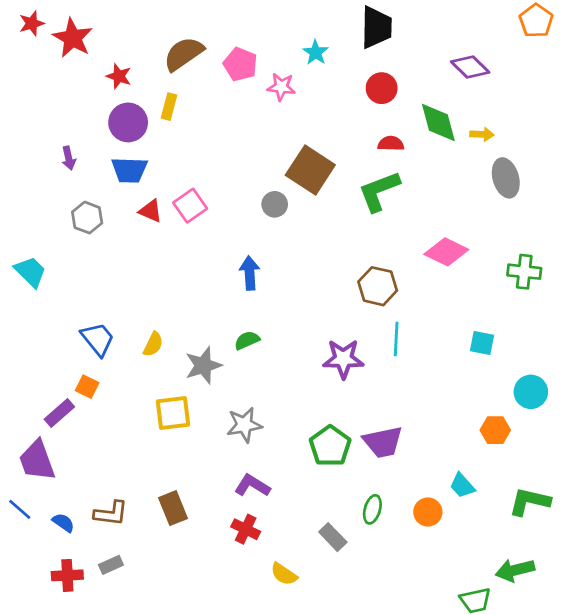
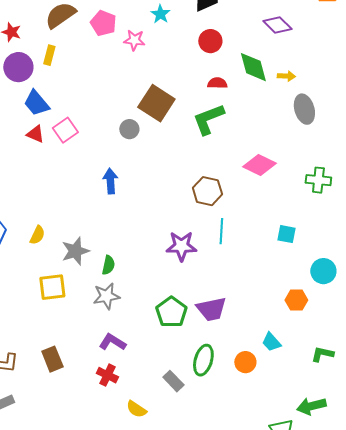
blue trapezoid: (129, 170) -> (36, 103), moved, turned 48
green semicircle: (247, 340) -> (108, 265), moved, turned 126
green L-shape: (530, 501) -> (322, 354), size x0.7
green ellipse: (372, 509) -> (203, 360), size x1.4

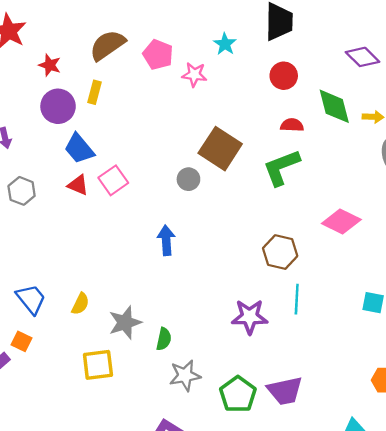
gray star: (106, 296) -> (185, 375), moved

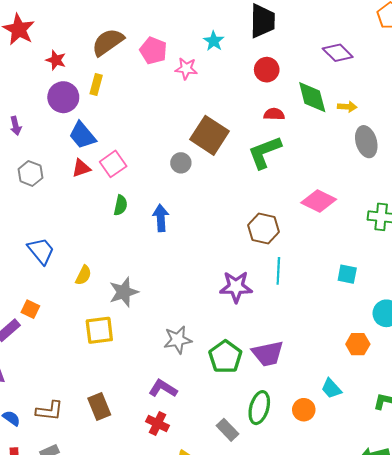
red triangle: (78, 185) -> (81, 168), turned -42
blue trapezoid: (31, 299) -> (41, 251), moved
green semicircle: (164, 339) -> (120, 205), moved

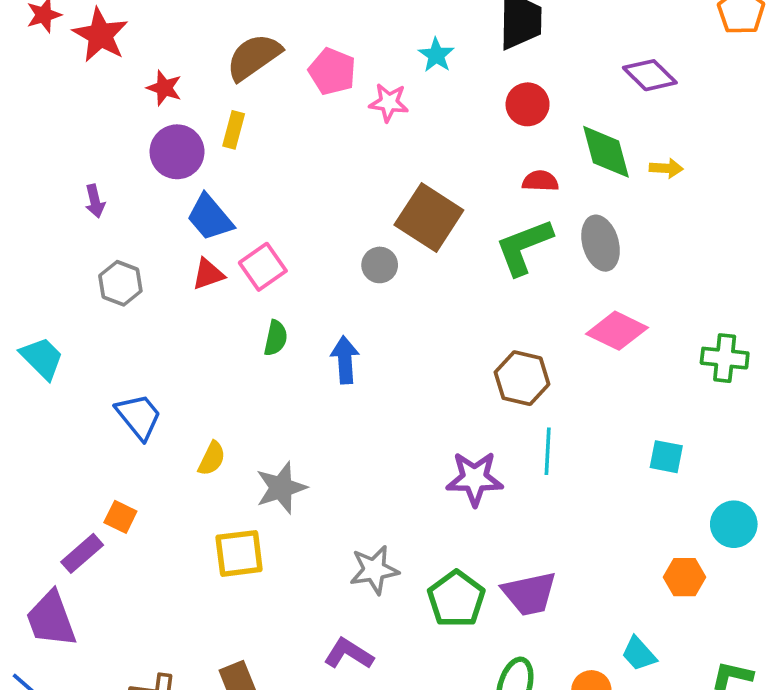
gray ellipse: (366, 142) -> (601, 243), moved

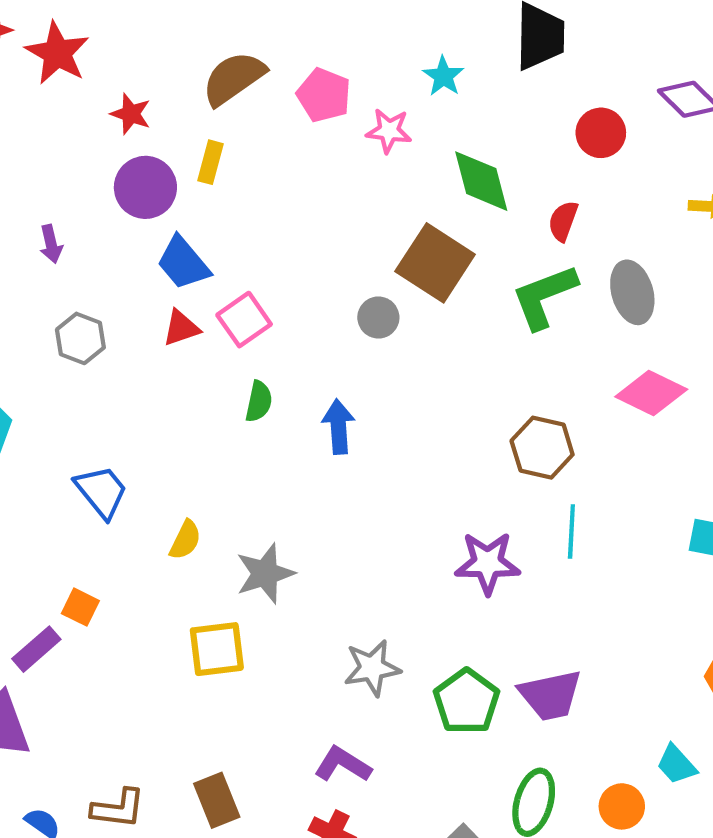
red circle: (528, 104) -> (601, 133), moved
green diamond: (606, 152) -> (481, 181), moved
red semicircle: (540, 181) -> (563, 221), turned -72

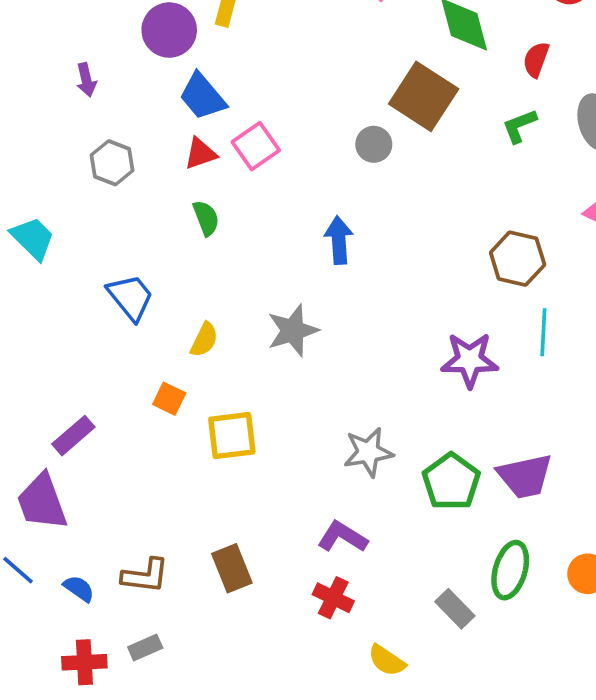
green L-shape: (544, 297) -> (519, 126), size x0.6
green semicircle: (259, 401) -> (206, 218), moved, turned -33
gray star: (265, 574) -> (293, 330), moved
orange square: (80, 607) -> (169, 399), moved

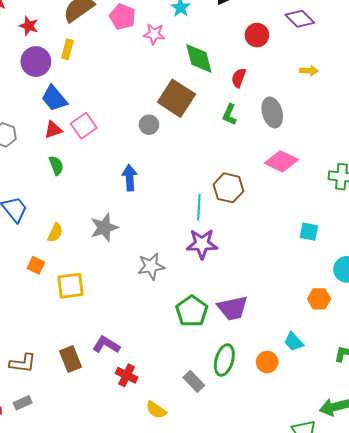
green L-shape: (519, 126) -> (229, 115), turned -45
cyan line: (543, 332) -> (199, 207), moved
gray star: (368, 452) -> (151, 266), moved
purple L-shape: (342, 537) -> (106, 345), moved

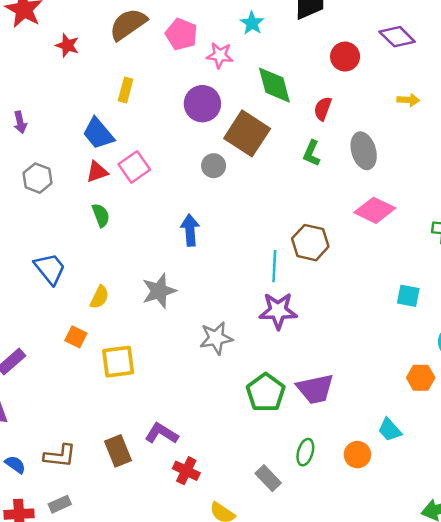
yellow rectangle: (67, 49) -> (126, 90), moved
purple circle: (36, 62) -> (202, 104), moved
green ellipse: (224, 360) -> (305, 452), size x0.7

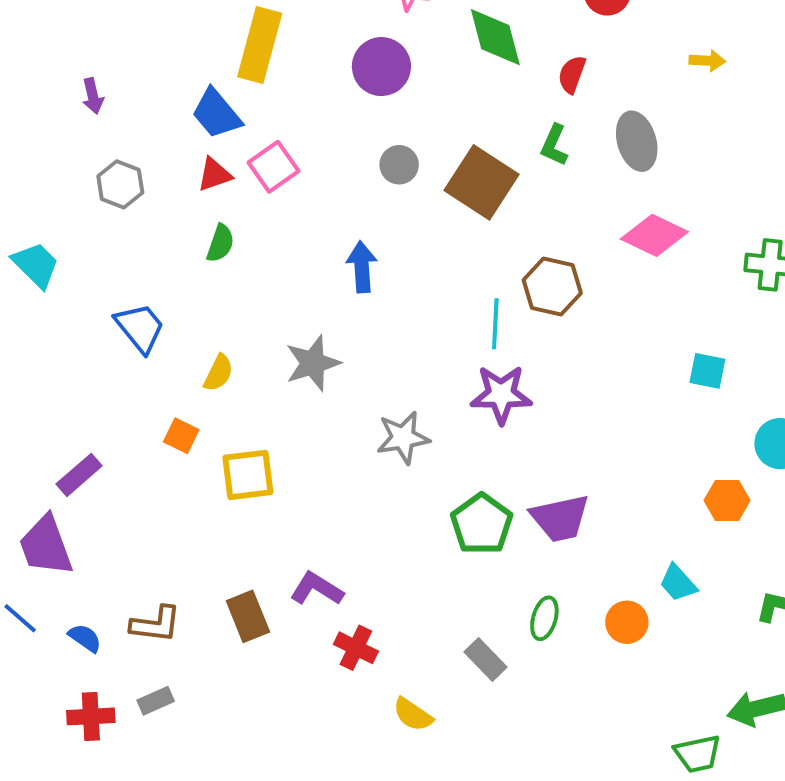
yellow rectangle: (126, 90) -> (260, 45), size x1.8
brown square: (247, 133) -> (482, 182), moved
green semicircle: (101, 215) -> (220, 243), turned 40

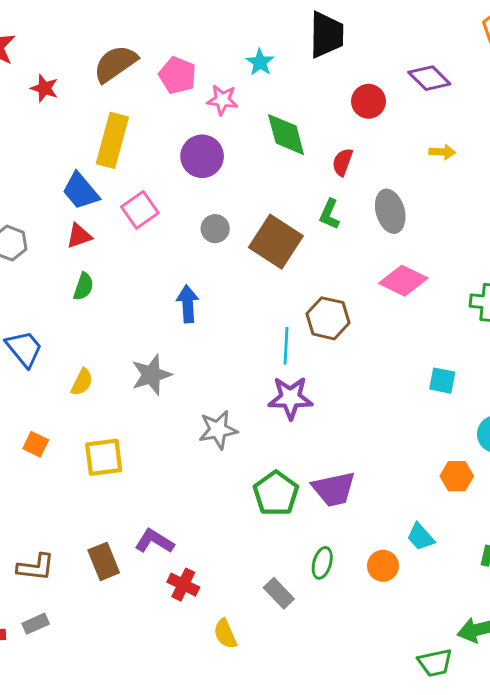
pink square: (273, 167) -> (140, 210), moved
orange square: (181, 436) -> (36, 444), moved
yellow semicircle: (413, 715) -> (225, 634), turned 32

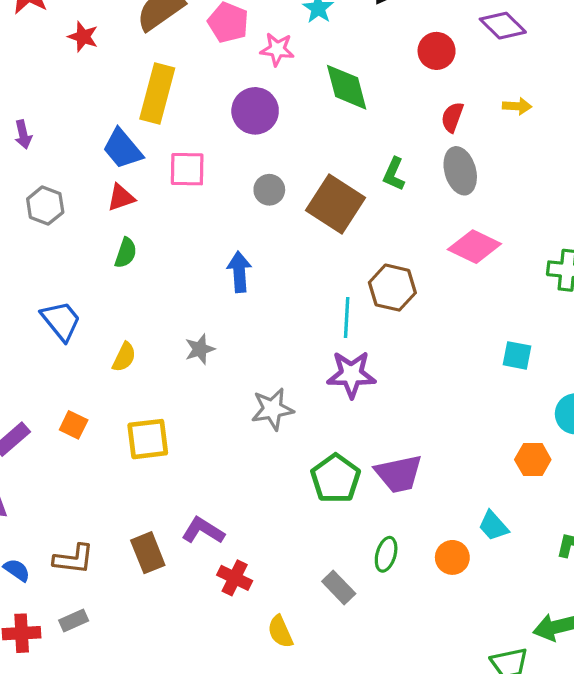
red semicircle: (342, 162) -> (452, 117), moved
pink square: (140, 210) -> (187, 169), turned 36
gray star: (151, 375) -> (200, 349), size x0.7

